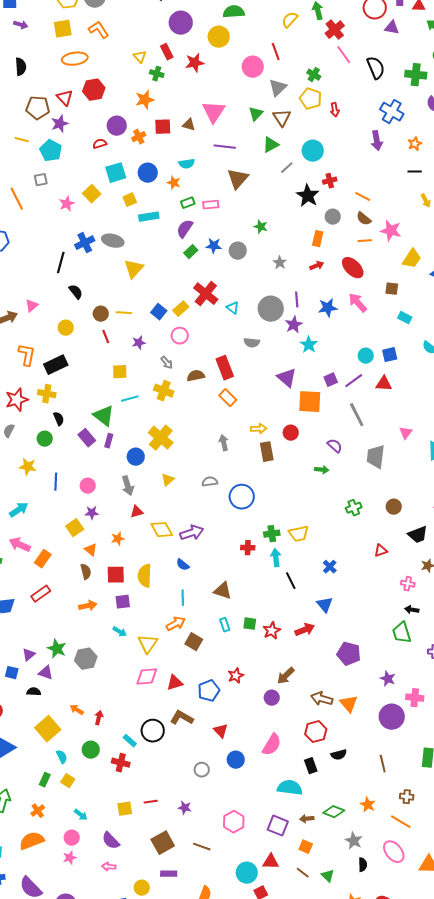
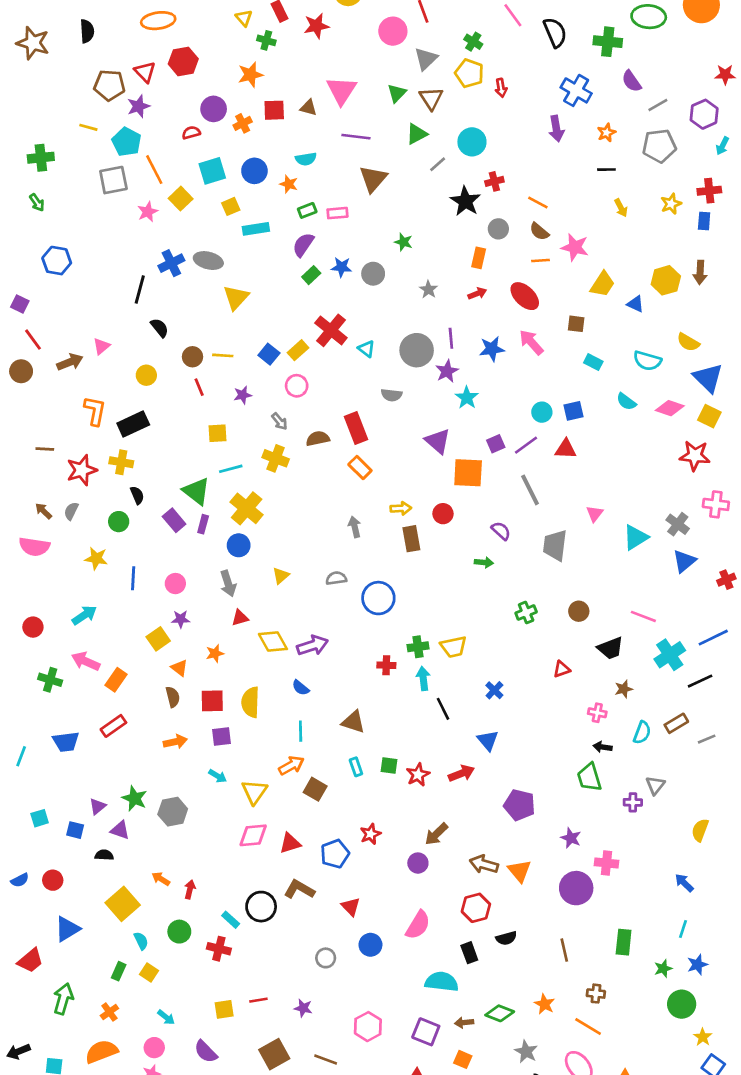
gray square: (41, 180) -> (113, 180), size x1.6
orange line: (17, 199) -> (154, 170), moved
yellow cross: (161, 438) -> (247, 508), moved

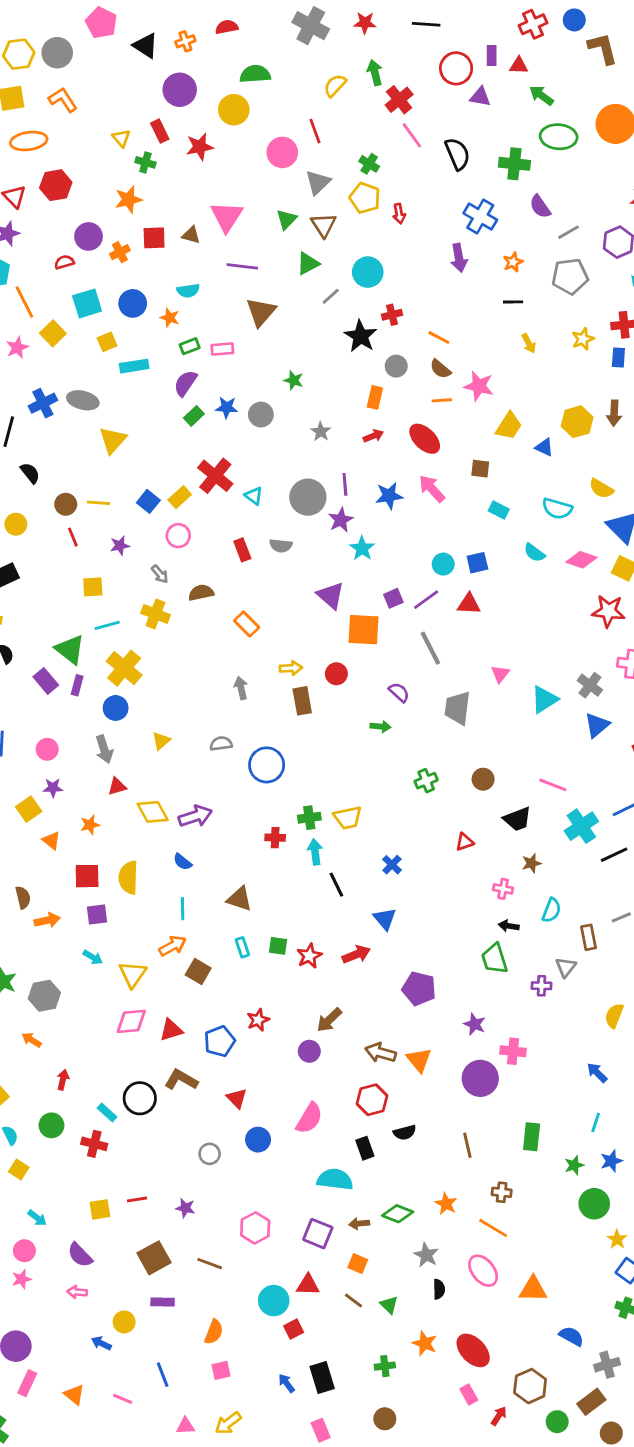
red rectangle: (356, 428) -> (242, 550), moved, size x0.7
brown semicircle: (173, 697) -> (23, 897), moved
brown rectangle: (676, 723) -> (589, 937), moved, turned -70
orange arrow: (161, 879) -> (32, 1040), moved

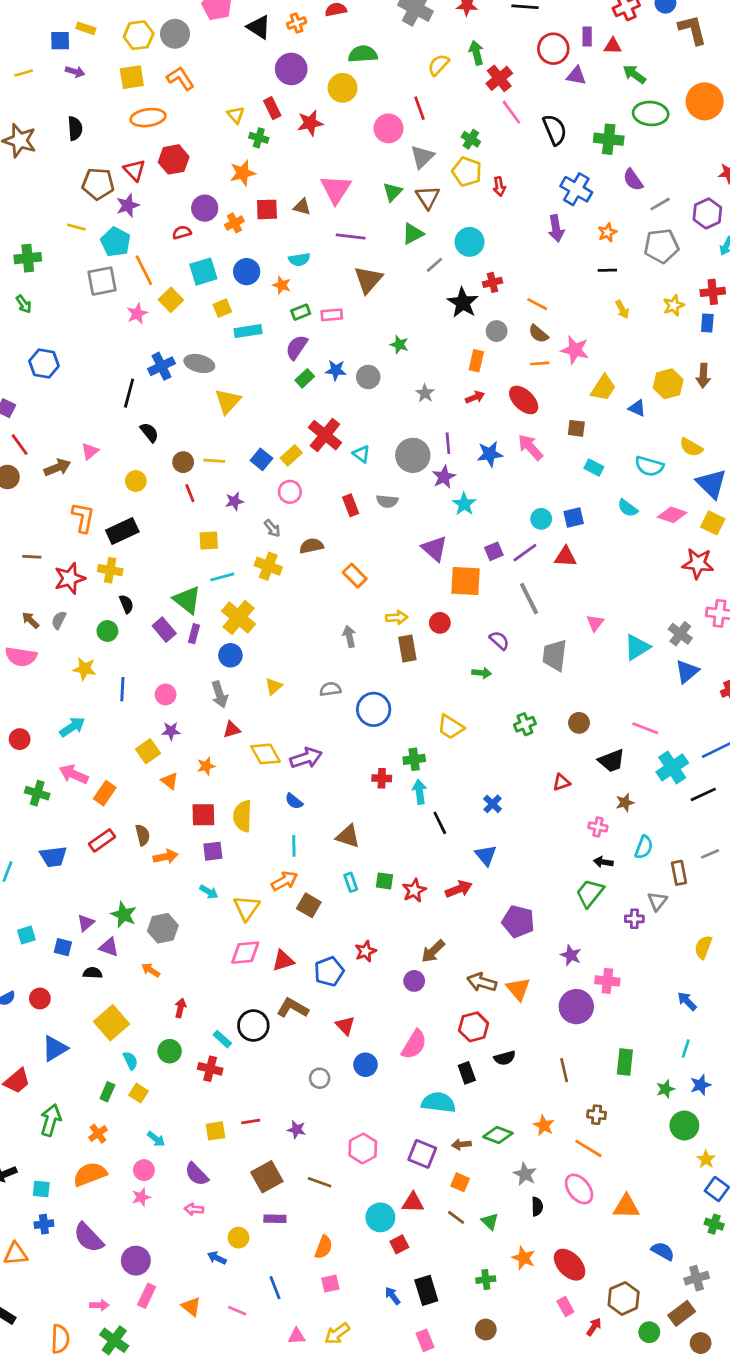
yellow trapezoid: (348, 818) -> (451, 727), moved, turned 44
green trapezoid: (494, 959) -> (590, 893), turned 56

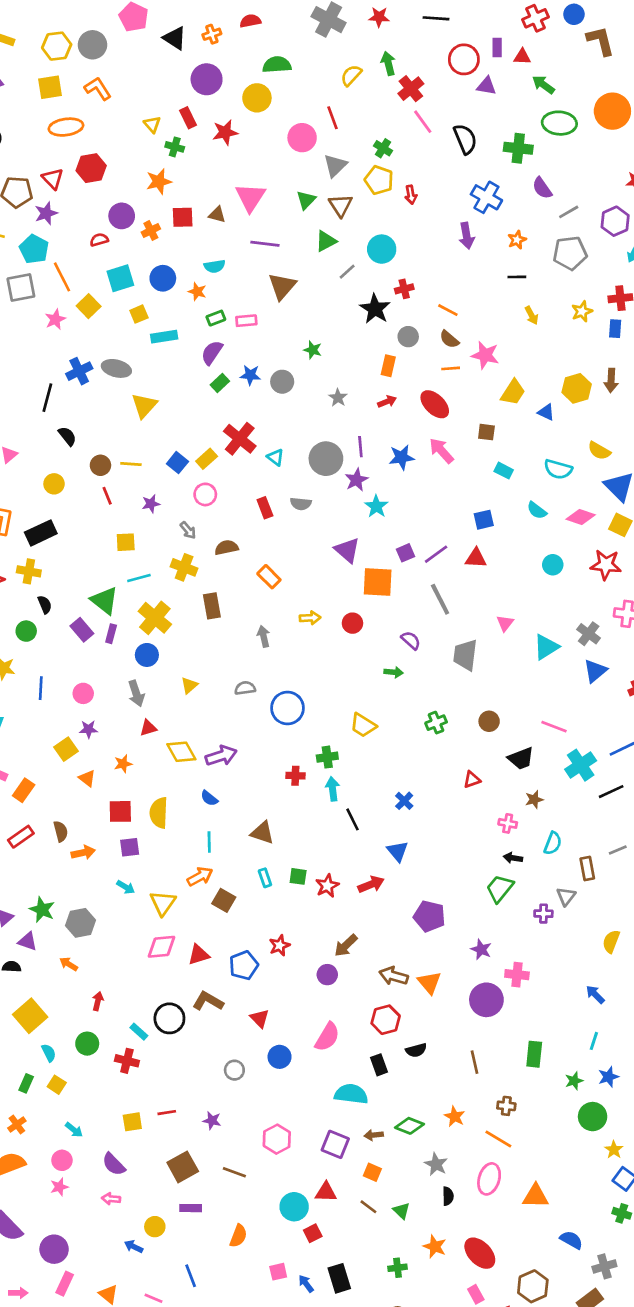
cyan circle: (541, 519) -> (553, 565), moved
brown rectangle: (407, 649) -> (212, 606), moved
pink ellipse: (579, 1189) -> (489, 1179), turned 56
pink square: (330, 1284) -> (278, 1272), moved

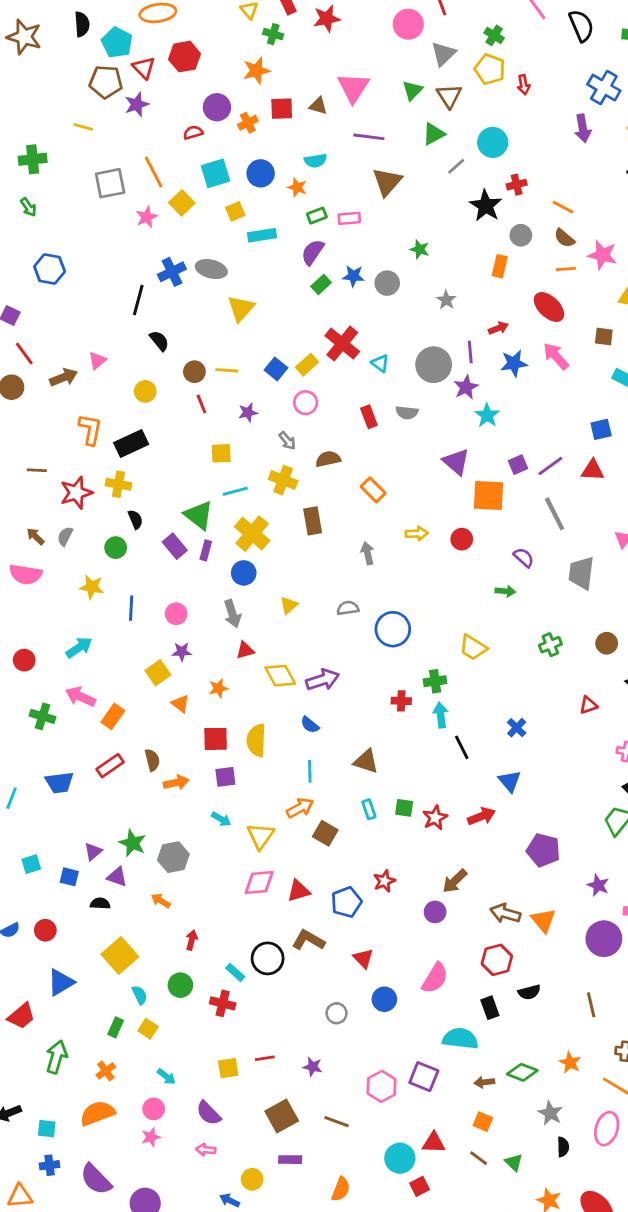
cyan pentagon: (34, 249) -> (117, 43), moved
red arrow: (387, 402) -> (498, 328), moved
purple square: (335, 1144) -> (424, 1077), moved

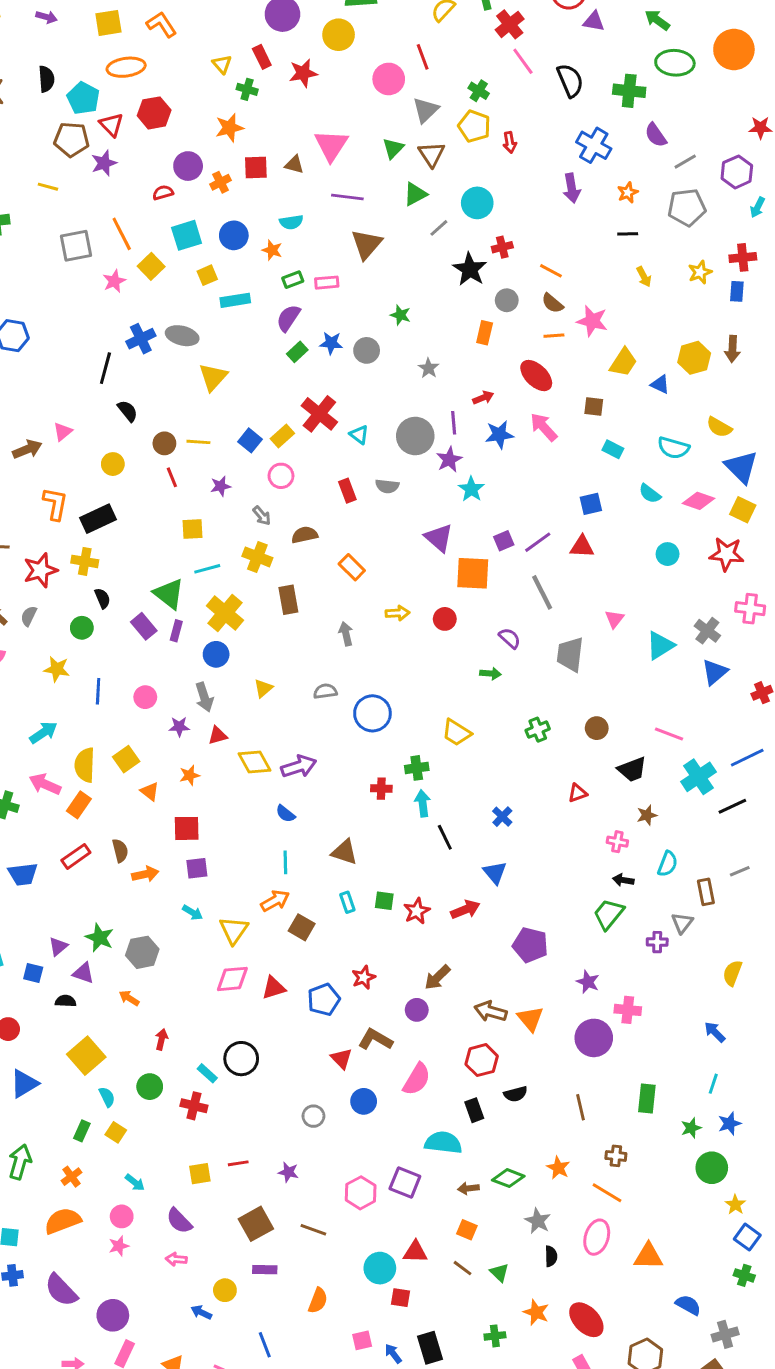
purple star: (182, 652) -> (179, 727), moved
yellow semicircle: (256, 740) -> (85, 765), moved
brown L-shape: (308, 940) -> (375, 1039), moved
red square: (420, 1186) -> (400, 1298), turned 36

